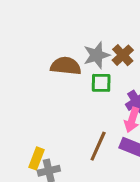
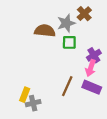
brown cross: (123, 55) -> (84, 14), moved

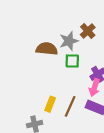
yellow rectangle: (25, 95) -> (50, 104), moved

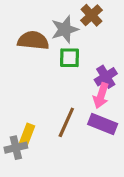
yellow rectangle: (50, 104) -> (27, 135), moved

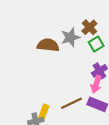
green square: (69, 58) -> (96, 44), moved, turned -32
brown line: (66, 122) -> (72, 103), turned 40

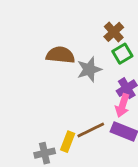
gray star: (70, 37) -> (89, 69), moved
yellow rectangle: (44, 112) -> (68, 142), moved

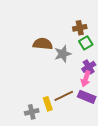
brown cross: (114, 32) -> (80, 28), turned 32
yellow rectangle: (68, 142) -> (48, 104), turned -40

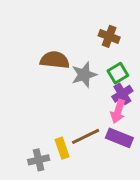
brown cross: (80, 28) -> (109, 36), turned 32
green square: (86, 43) -> (118, 73), moved

